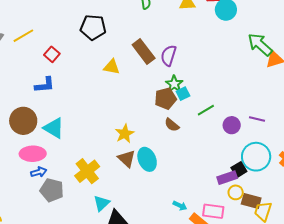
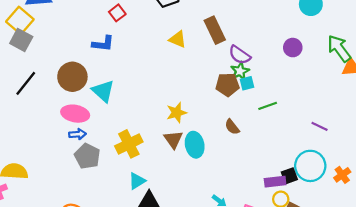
purple semicircle: (169, 55) -> (240, 55), moved, turned -85
brown semicircle: (172, 125) -> (232, 127), moved
purple circle: (232, 125) -> (293, 48), moved

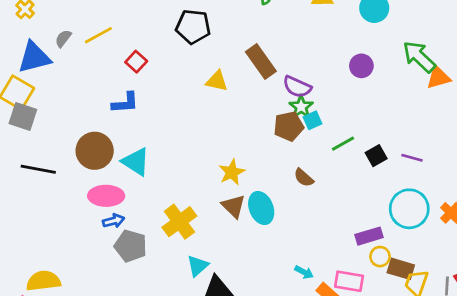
black line: (26, 83) -> (38, 169), turned 72
black square: (289, 176) -> (376, 156), moved

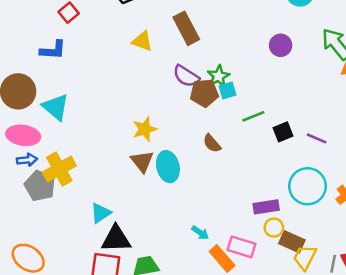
purple semicircle: (297, 87) -> (186, 76), moved
yellow cross: (179, 222) -> (59, 169), moved

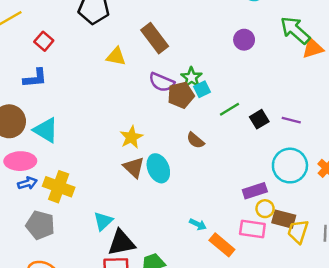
yellow cross: (59, 169) -> (59, 187), turned -32
gray pentagon: (40, 186) -> (40, 225), moved
pink rectangle: (241, 247) -> (252, 229), moved

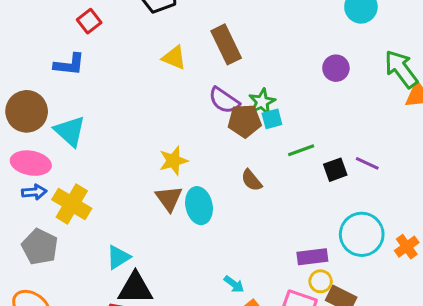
purple line: (291, 120) -> (367, 163), moved

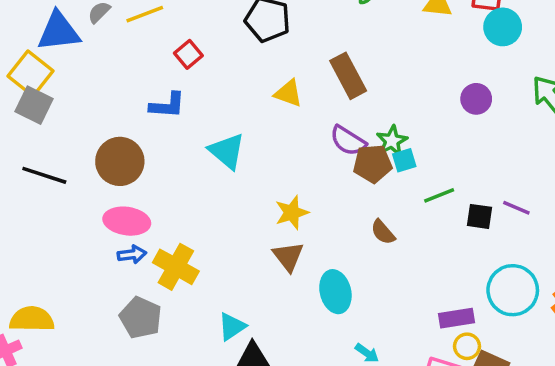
cyan triangle: (70, 131) -> (227, 151), moved
black square: (335, 170) -> (480, 216), turned 30
cyan ellipse: (199, 206) -> (335, 292), moved

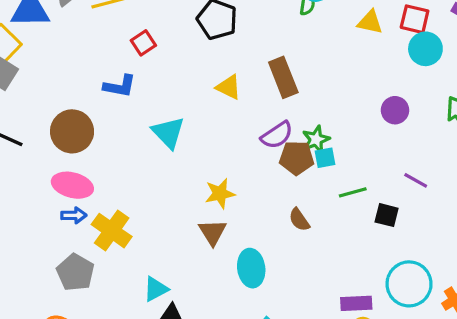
purple semicircle: (348, 141) -> (277, 135), turned -72
purple line: (516, 208) -> (416, 180), moved

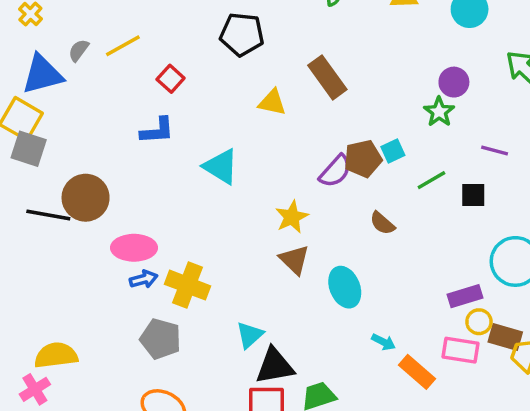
brown circle: (72, 131) -> (86, 198), moved
purple semicircle: (277, 135) -> (335, 171), moved
green star: (316, 139) -> (439, 112), moved

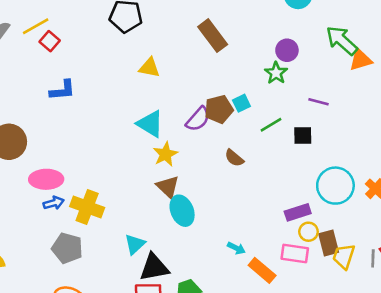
brown rectangle: (327, 77) -> (213, 36), moved
red square: (171, 79) -> (50, 41), moved
cyan triangle: (221, 167) -> (150, 124), moved
cyan ellipse: (345, 287) -> (182, 211), moved
brown rectangle: (505, 337) -> (329, 243), turned 60

